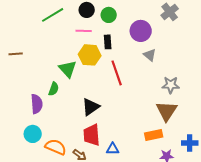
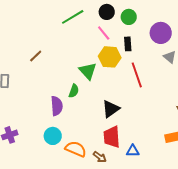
pink line: (84, 31) -> (104, 33), turned 49
brown line: (16, 54) -> (36, 56), turned -40

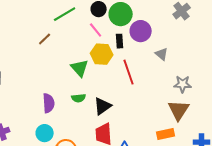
green circle: (129, 17) -> (121, 14), size x1.5
purple circle: (161, 33) -> (141, 31), moved
brown line: (36, 56) -> (45, 39), moved
green semicircle: (74, 91) -> (79, 98), moved, turned 64

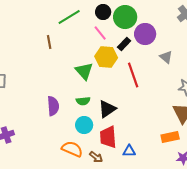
brown line: (45, 39) -> (49, 42), turned -56
black rectangle: (120, 41) -> (124, 44), turned 48
cyan circle: (45, 133) -> (84, 125), moved

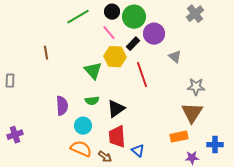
brown line: (49, 42) -> (46, 53), moved
cyan circle: (84, 125) -> (83, 126), moved
blue triangle: (129, 151) -> (138, 151), turned 40

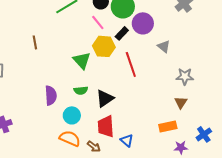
brown triangle: (192, 113) -> (181, 102), size x0.6
blue cross: (215, 145) -> (204, 134), turned -35

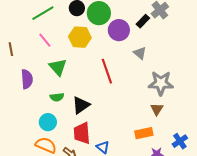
pink line: (98, 22) -> (45, 40), moved
black rectangle: (122, 33) -> (143, 21), moved
yellow hexagon: (104, 46) -> (80, 37), moved
gray star: (185, 76) -> (161, 83), size x1.4
purple semicircle: (51, 95) -> (27, 79), moved

